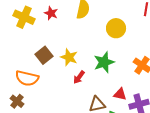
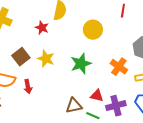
red star: (51, 13) -> (42, 28), moved
red arrow: (79, 77) -> (28, 87), moved, turned -48

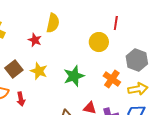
yellow circle: (93, 30) -> (99, 42), moved

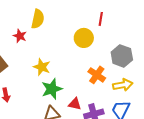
yellow star: (39, 71) -> (42, 67), moved
green star: (74, 76) -> (52, 89), moved

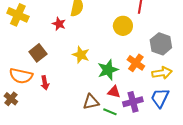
green star: (52, 89) -> (108, 70), moved

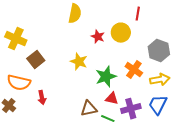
yellow cross: (18, 15) -> (16, 39), moved
red star: (59, 24) -> (98, 37), moved
red arrow: (45, 83) -> (42, 98), moved

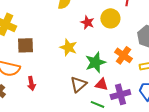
brown square: (36, 60) -> (25, 45), turned 36
brown triangle: (89, 109) -> (78, 84), moved, turned -30

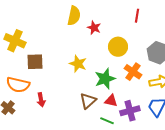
yellow circle: (110, 18) -> (118, 47), moved
red star: (87, 22) -> (94, 28), moved

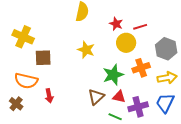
red line: (137, 16) -> (140, 27), moved, turned 64
red star: (94, 28) -> (116, 24), moved
yellow star: (78, 64) -> (86, 50), moved
orange cross: (133, 72) -> (141, 68), turned 36

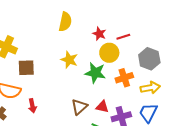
green star: (113, 75) -> (95, 73), moved, turned 30

